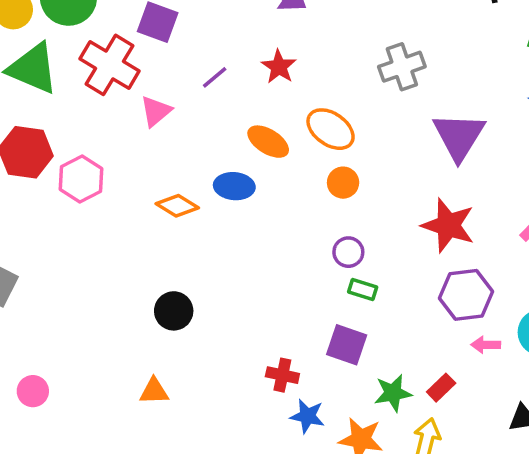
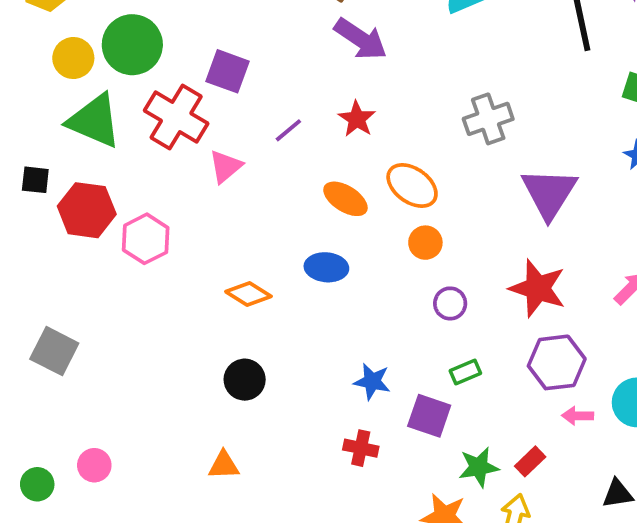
blue ellipse: (234, 186) -> (326, 267), moved
orange diamond: (177, 206) -> (248, 294), moved
purple circle: (348, 252) -> (450, 303), moved
green rectangle: (363, 290) -> (465, 372), moved, turned -40
blue star: (307, 416) -> (372, 381), moved

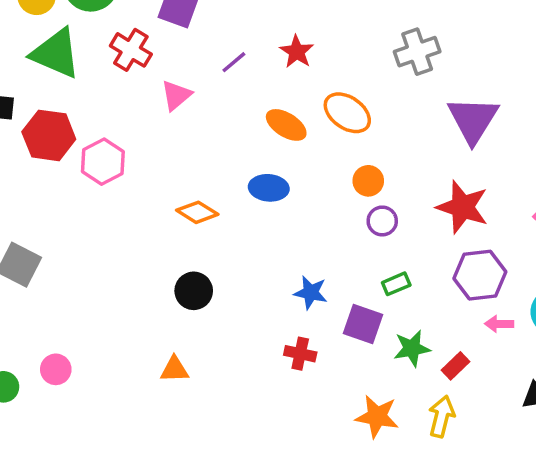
red cross: (176, 117) -> (131, 50), size x0.7
orange circle: (425, 243) -> (368, 181), moved
green star: (479, 467) -> (412, 348), moved

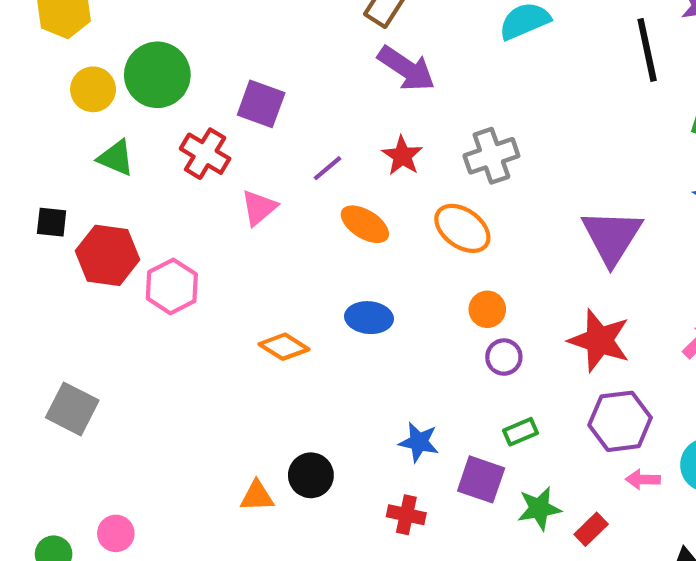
gray cross: (417, 52) -> (491, 156), moved
green triangle: (56, 53) -> (116, 158), size x0.6
orange ellipse: (286, 125) -> (365, 224), moved
black circle: (194, 291) -> (311, 475), moved
orange triangle: (174, 369) -> (257, 496), moved

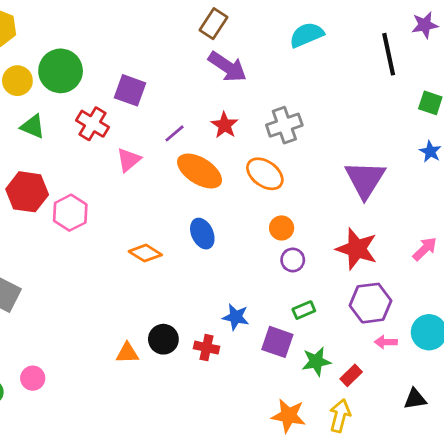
orange ellipse: (365, 224) -> (200, 171), size x1.4
blue ellipse: (369, 318) -> (202, 234), turned 60
red cross: (406, 515) -> (206, 348), moved

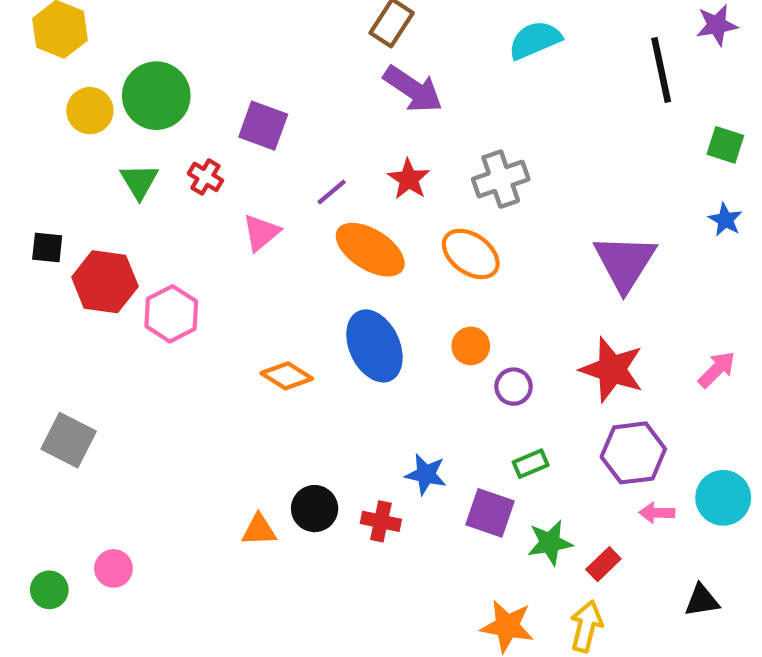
red cross: (93, 124) -> (205, 177), size x0.7
green triangle: (33, 127) -> (139, 181), moved, turned 36
orange circle: (282, 228) -> (471, 346), moved
blue ellipse: (202, 234) -> (374, 346), size x1.5

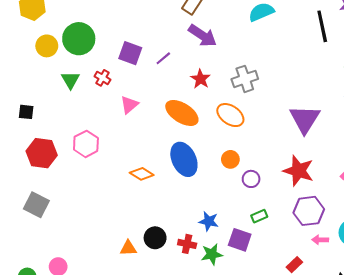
purple line: (332, 192) -> (163, 58), moved
red hexagon: (105, 282) -> (42, 153), moved
green star: (550, 543) -> (212, 254), moved

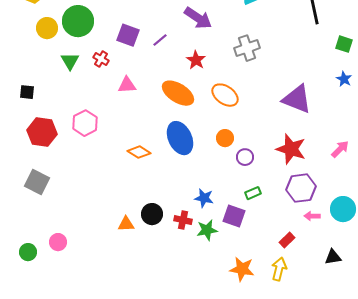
gray cross: (245, 79) -> (247, 48), moved
pink triangle: (129, 105) -> (127, 85), turned 36
purple triangle: (305, 119) -> (297, 99), turned -40

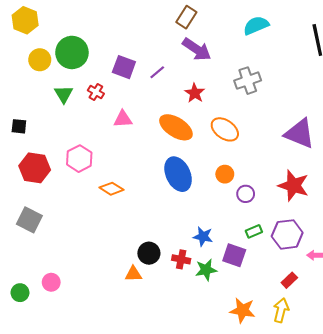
orange diamond: (139, 152) -> (111, 189), moved
purple hexagon: (301, 188) -> (287, 234), moved
orange triangle: (126, 224) -> (133, 274), moved

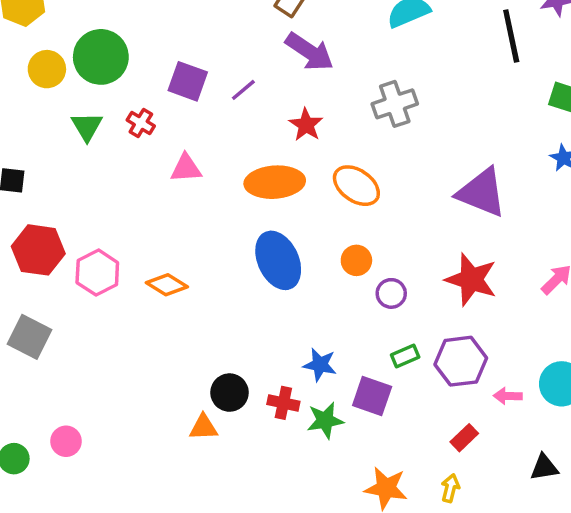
orange ellipse: (176, 127) -> (275, 182), turned -36
pink hexagon: (79, 159) -> (97, 273), moved
yellow arrow: (281, 310) -> (450, 488), size x0.7

